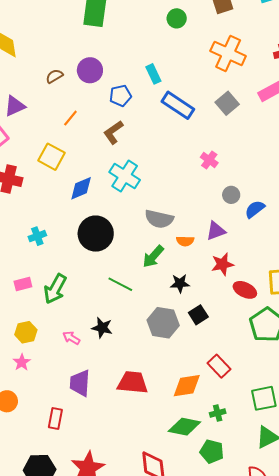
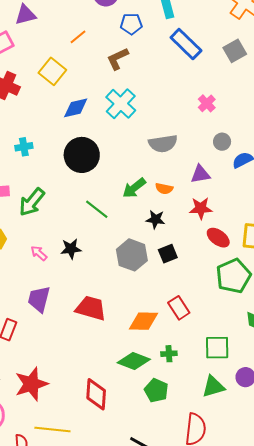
gray semicircle: (159, 219) -> (163, 144), moved, turned -32
orange semicircle: (185, 241) -> (164, 189), moved
black star: (102, 328) -> (71, 249), turned -30

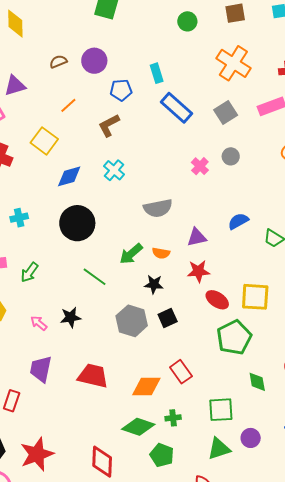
cyan cross: (121, 104) -> (114, 170), size x0.7
gray circle: (222, 142) -> (231, 156), moved
green arrow: (32, 202) -> (29, 272), size x0.7

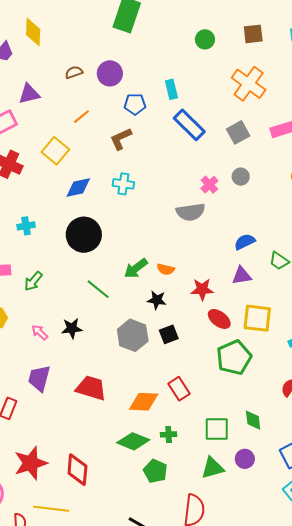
cyan cross: (114, 170) -> (123, 184), turned -35
gray semicircle: (158, 208) -> (191, 212), moved
purple triangle: (197, 237) -> (242, 276), moved
green diamond: (257, 382) -> (253, 420), moved
red diamond: (102, 462) -> (77, 470), moved

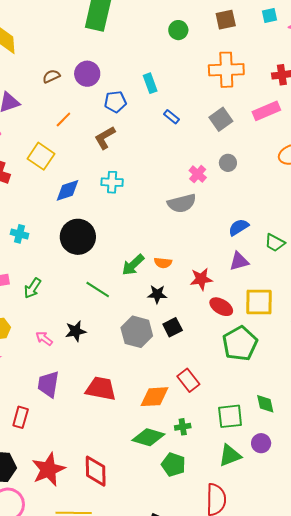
orange cross: (249, 84) -> (226, 70), turned -32
blue rectangle: (189, 125) -> (172, 117), size x0.5
cyan cross: (26, 226) -> (19, 234), turned 30

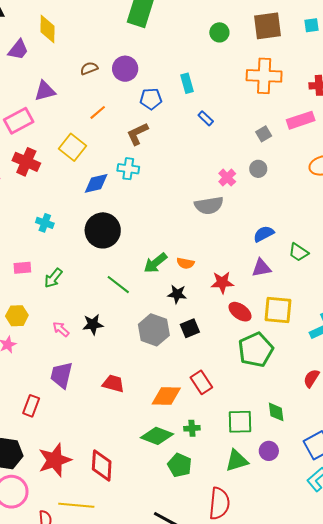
brown square: (226, 20) -> (267, 26), size x1.4
gray square: (221, 119) -> (264, 134), moved, size x0.7
cyan cross: (112, 182) -> (128, 169), moved
red trapezoid: (101, 389) -> (113, 384), size x0.7

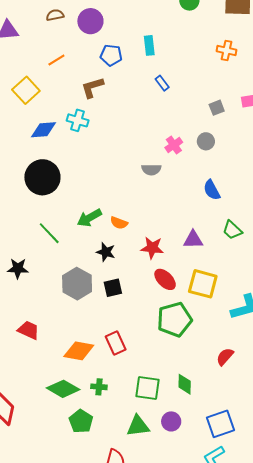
orange cross: (264, 76) -> (226, 50), size x0.6
gray semicircle: (209, 205) -> (151, 170), size x0.7
blue semicircle: (264, 234) -> (212, 190), moved, turned -100

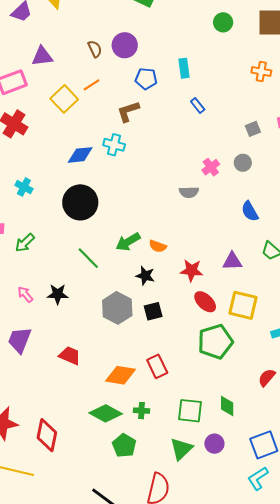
brown semicircle: (55, 15) -> (95, 49), moved, turned 78
yellow square: (26, 90) -> (64, 99), moved
green triangle: (138, 426) -> (181, 449), turned -35

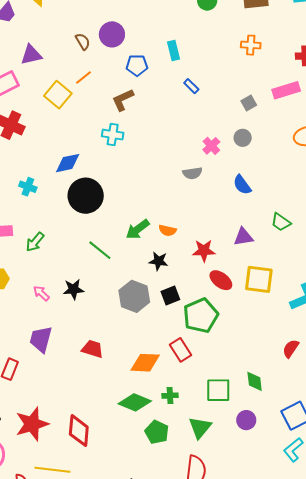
blue diamond: (80, 155) -> (68, 163), moved
blue semicircle: (250, 211) -> (242, 185), moved
green pentagon: (215, 342) -> (201, 316), moved
green triangle: (181, 449) -> (200, 428), moved

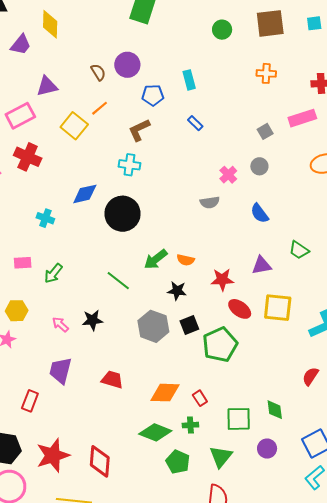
blue rectangle: (191, 86) -> (195, 123), moved
black circle: (86, 196) -> (122, 214), moved
red rectangle: (181, 350) -> (200, 398), moved, size x0.7

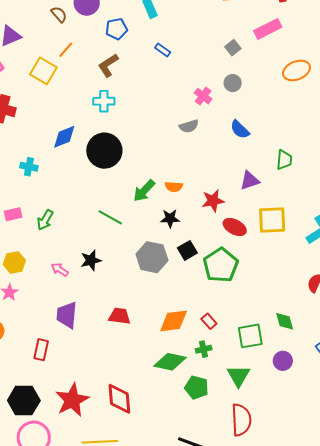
green trapezoid: (299, 250) -> (284, 160), turned -110

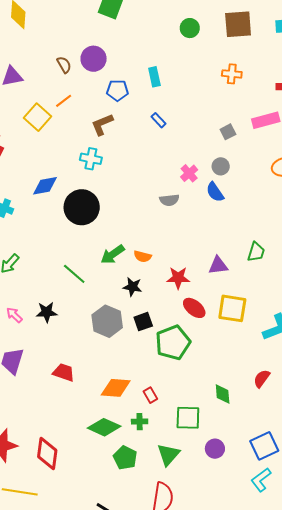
blue semicircle: (240, 129) -> (215, 192), moved
green diamond: (285, 321) -> (223, 394), moved

